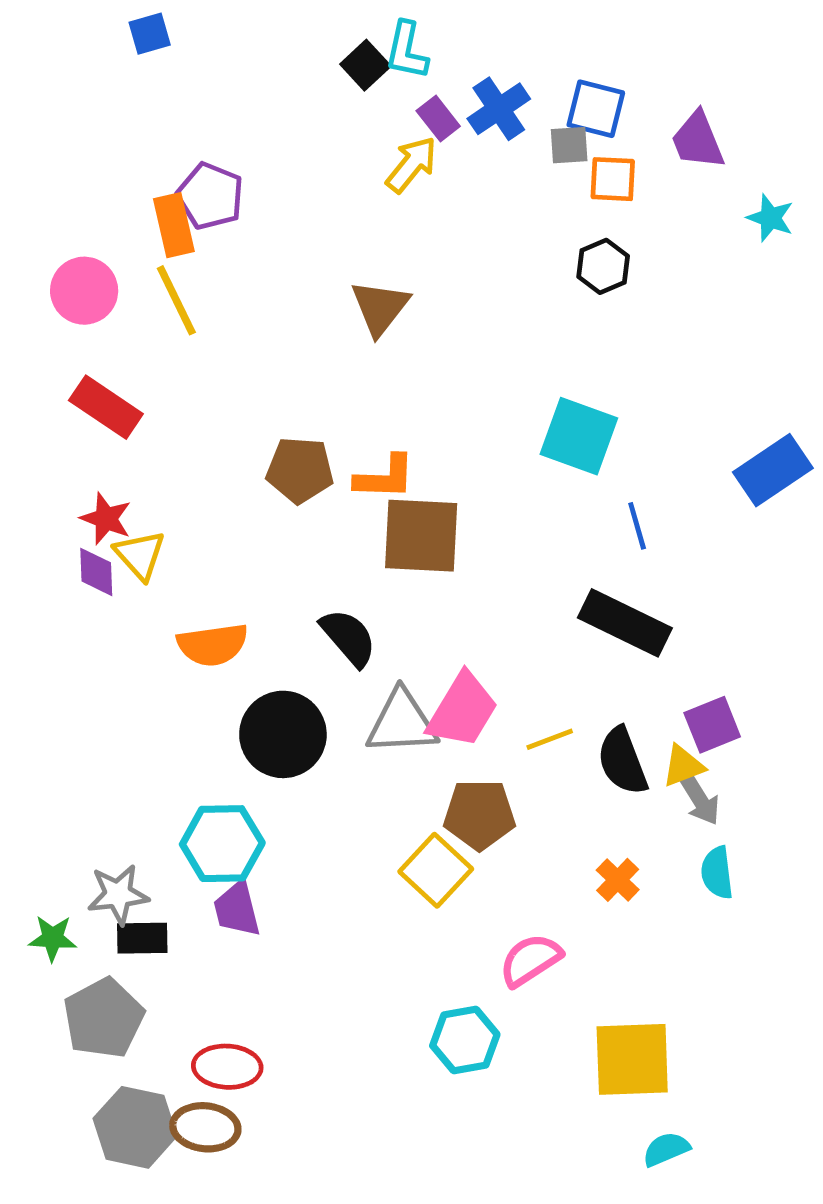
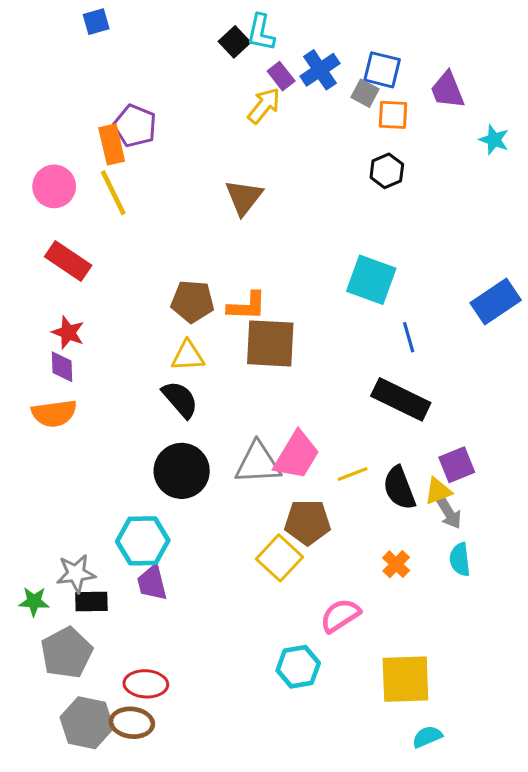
gray square: (569, 145) -> (365, 93), turned 32
yellow triangle: (140, 555) -> (188, 356), moved, turned -51
black semicircle: (348, 637) -> (180, 399), moved
orange semicircle: (213, 645) -> (54, 413), moved

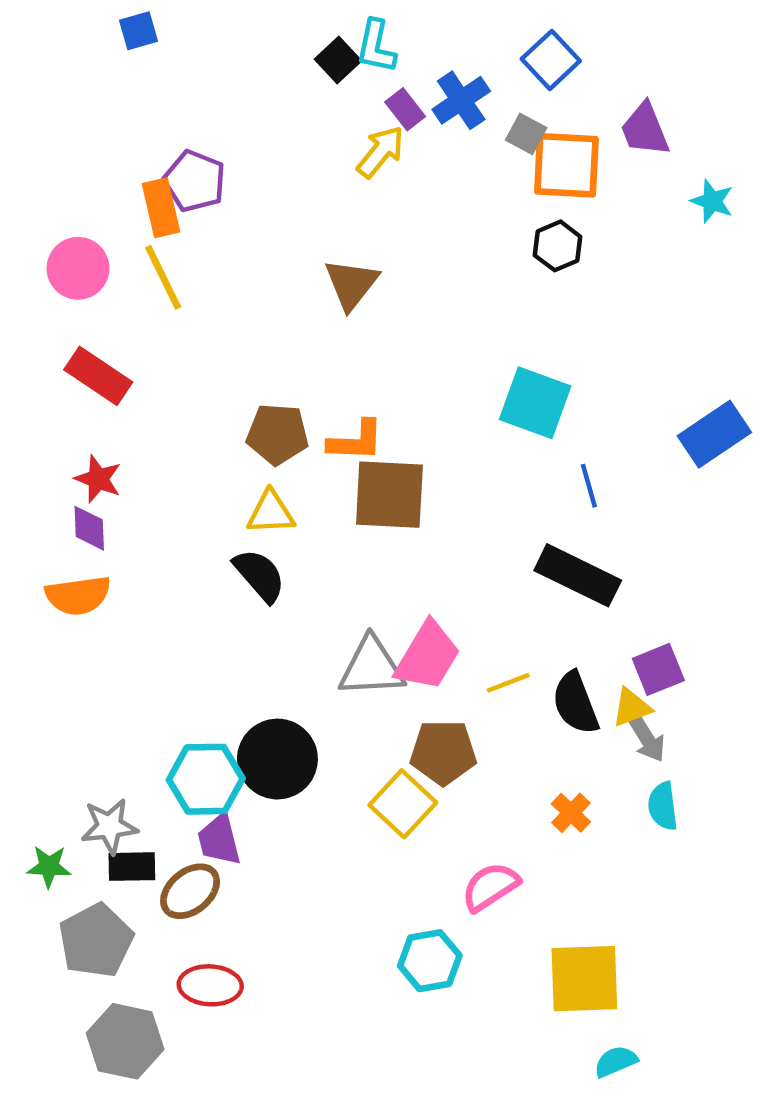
blue square: (382, 70) -> (551, 60), moved, turned 33
orange square: (393, 115) -> (566, 165), size x1.6
black circle: (182, 471) -> (277, 759), moved
brown ellipse: (132, 723) -> (190, 891), moved, turned -45

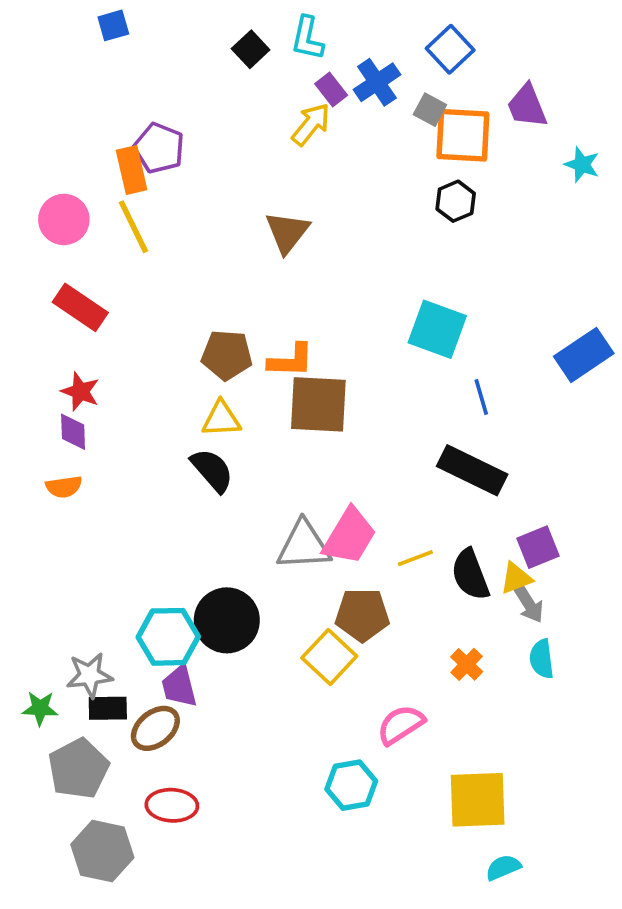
black square: (338, 60) -> (251, 49), moved
orange semicircle: (78, 595) -> (64, 487), size x0.7

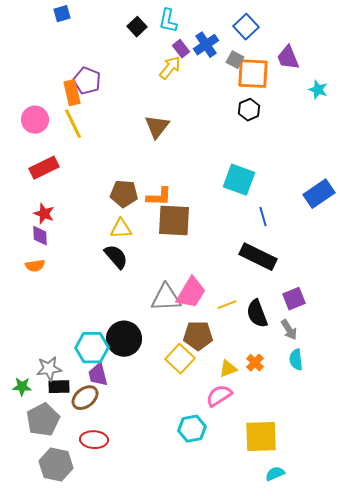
red rectangle: (80, 307) -> (44, 168), turned -60
yellow triangle: (516, 578) -> (228, 369), moved

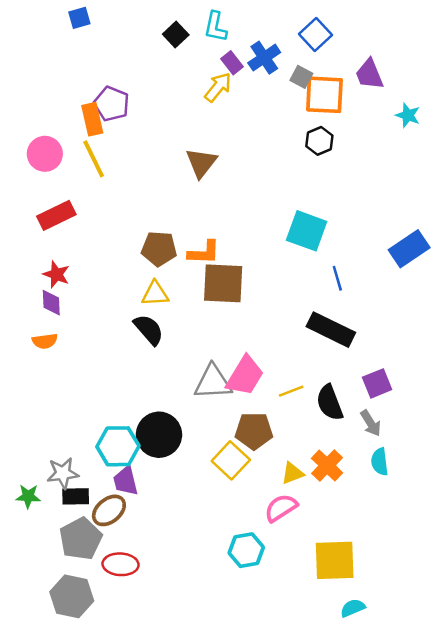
orange cross: (255, 363) -> (327, 466), size x1.4
gray pentagon: (43, 420) -> (81, 539), moved

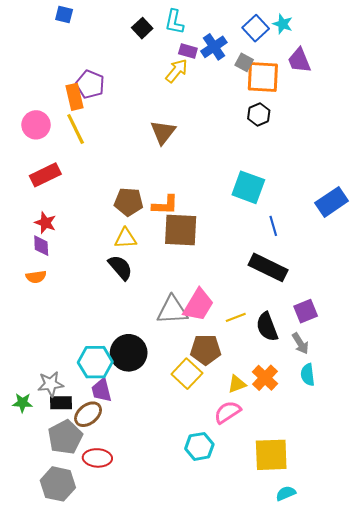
blue square: (79, 18) -> (64, 15), turned 30
purple rectangle: (232, 63) -> (188, 51), turned -36
cyan star: (408, 115) -> (283, 24), moved

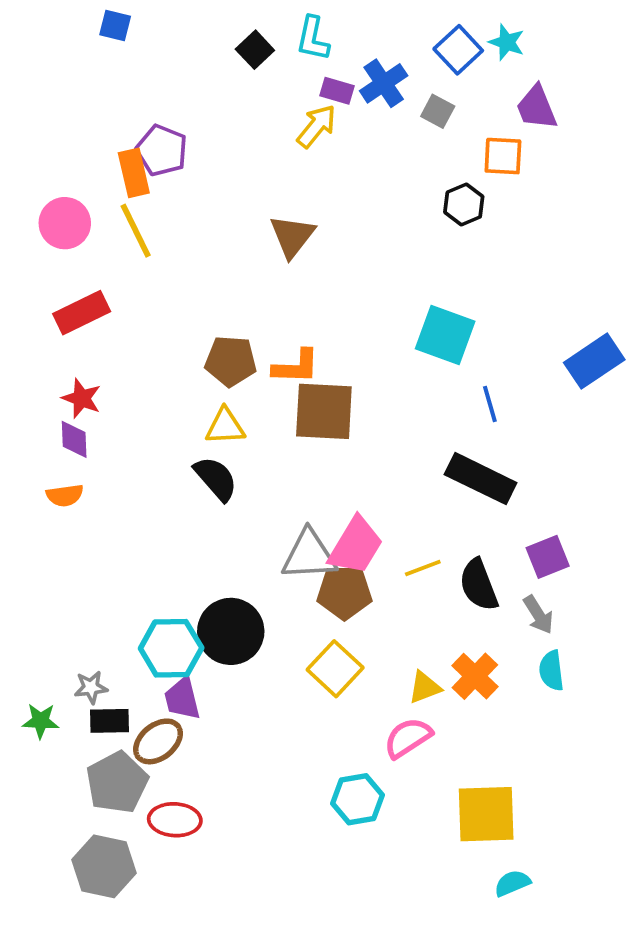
orange square: (263, 77) -> (503, 156), moved, size x0.7
brown pentagon: (206, 350) -> (344, 592), moved
gray star: (51, 384) -> (91, 687), size x0.7

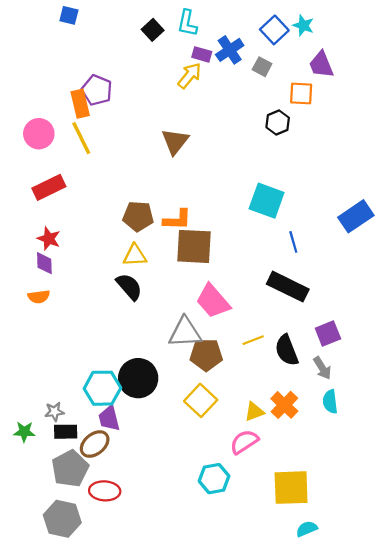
pink trapezoid: (356, 546) -> (213, 301), moved, turned 108

